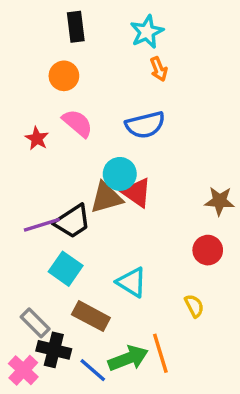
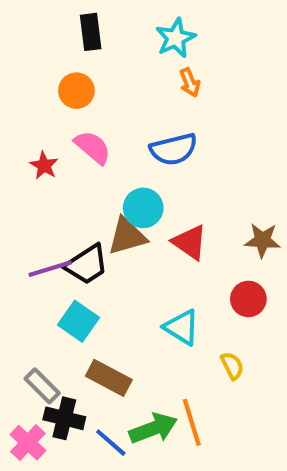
red triangle: (137, 193) -> (190, 242), moved
cyan triangle: (132, 282) -> (182, 327), moved

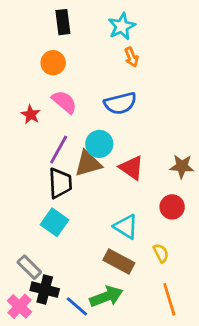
black trapezoid: (87, 265) -> (60, 183), turned -60
purple line: (50, 269) -> (59, 150), moved, turned -44
brown rectangle: (109, 378) -> (119, 262), moved
orange line: (192, 422) -> (169, 299), moved

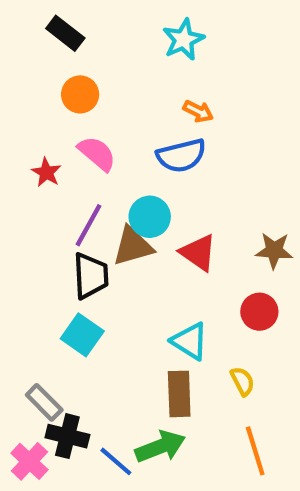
black rectangle: (63, 22) -> (65, 33), moved, turned -45
orange arrow: (131, 57) -> (198, 111), moved, turned -42
brown rectangle: (119, 262) -> (179, 394), turned 60

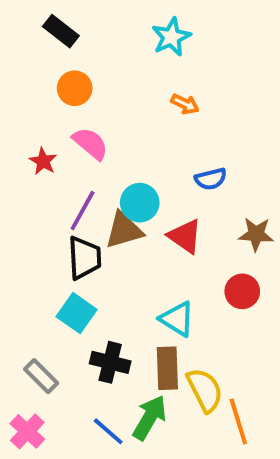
blue semicircle: (181, 156) -> (211, 179), moved, size x0.7
yellow semicircle: (242, 381) -> (205, 390), moved, size x1.6
black cross: (67, 436) -> (110, 362), moved
green arrow: (160, 447) -> (150, 418), turned -39

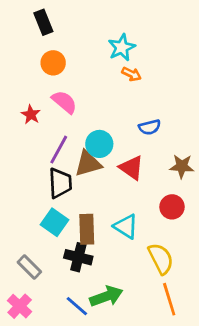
black rectangle: (61, 31) -> (43, 22), turned 30
cyan star: (171, 37) -> (122, 47), moved
brown rectangle: (167, 368) -> (87, 229), moved
yellow semicircle: (205, 390) -> (161, 259), moved
green arrow: (150, 418) -> (106, 296), turned 40

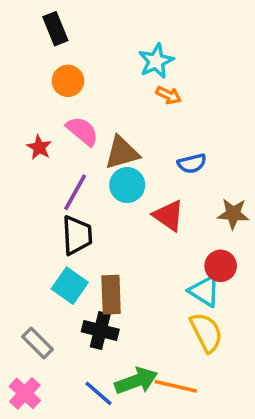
brown triangle: (88, 164) -> (122, 153), moved
cyan triangle: (126, 226) -> (204, 291), moved
orange line: (169, 299) -> (176, 386), moved, turned -60

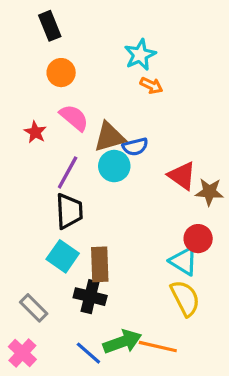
blue semicircle: (192, 163) -> (135, 147), moved
red triangle: (169, 216) -> (182, 176), moved

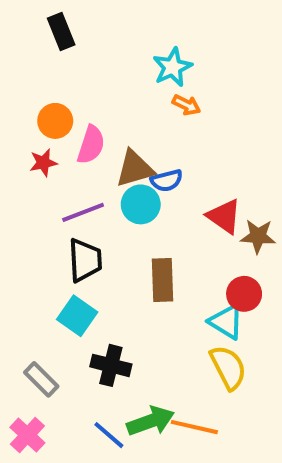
orange circle: (61, 73) -> (55, 121), moved
pink semicircle: (74, 118) -> (91, 145), turned 68
red star: (35, 132) -> (43, 163), turned 30
purple line: (68, 172) -> (83, 212), turned 40
brown rectangle: (100, 264) -> (163, 280), moved

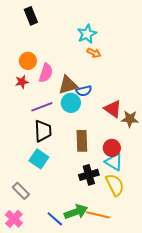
red circle: (244, 294) -> (112, 148), moved
black cross: (111, 365) -> (89, 175), moved, turned -30

